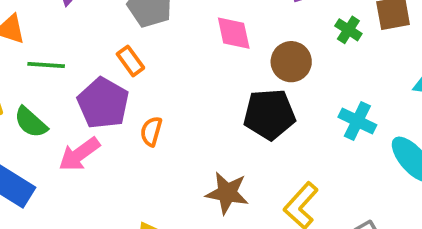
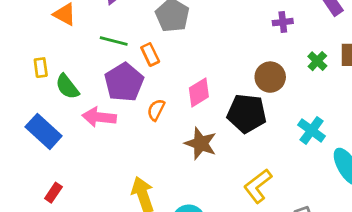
pink diamond: (234, 33) -> (199, 92), moved, turned 60
green line: (46, 65) -> (114, 41), moved
pink arrow: (79, 154) -> (99, 117), turned 32
brown star: (227, 193) -> (201, 144), moved

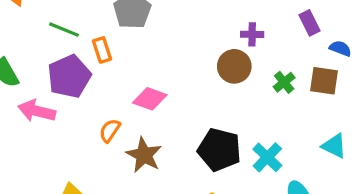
brown circle: (270, 77) -> (234, 66), moved
pink diamond: (199, 92) -> (150, 99), turned 44
orange semicircle: (156, 110) -> (110, 131), moved
black pentagon: (247, 113) -> (219, 150), moved

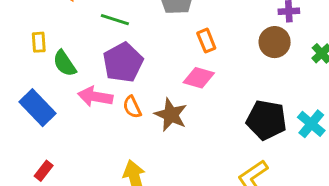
orange rectangle: (102, 50) -> (206, 41), moved
orange semicircle: (110, 131) -> (132, 107), moved, turned -55
brown star: (144, 155) -> (171, 115), moved

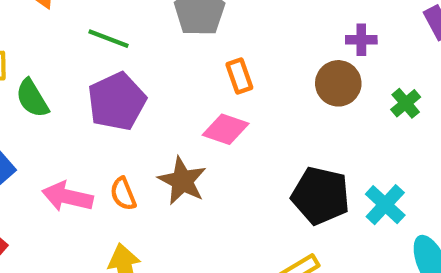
pink arrow: (95, 97) -> (67, 197), moved
orange semicircle: (132, 107) -> (123, 194), moved

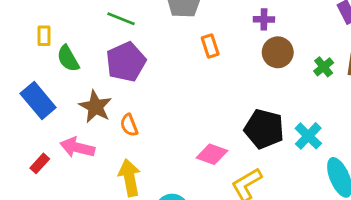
purple cross: (361, 40) -> (264, 19), moved
pink diamond: (226, 129) -> (212, 154), moved
brown star: (182, 181) -> (95, 107), moved
pink arrow: (67, 197) -> (77, 148), moved

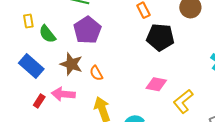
black pentagon: (264, 129) -> (160, 37), moved
red rectangle: (40, 163) -> (39, 101), moved

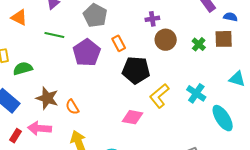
purple pentagon: (87, 30) -> (87, 53), moved
green semicircle: (47, 34) -> (23, 68), turned 114
yellow L-shape: (183, 101) -> (159, 96), moved

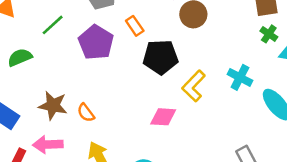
green line: (54, 35) -> (53, 25), turned -48
green cross: (199, 44) -> (269, 34), moved
green semicircle: (23, 68) -> (20, 57), moved

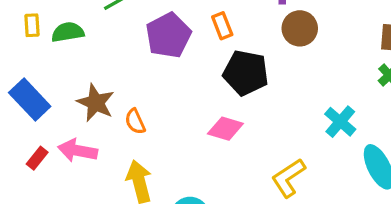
yellow L-shape: (194, 86) -> (288, 178), moved
pink diamond: (163, 117) -> (225, 129), moved

